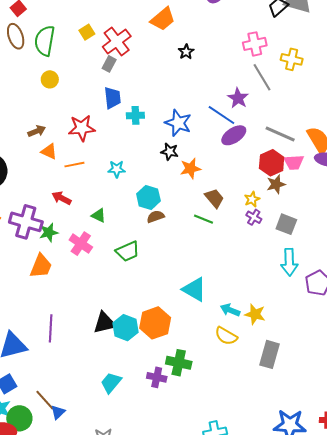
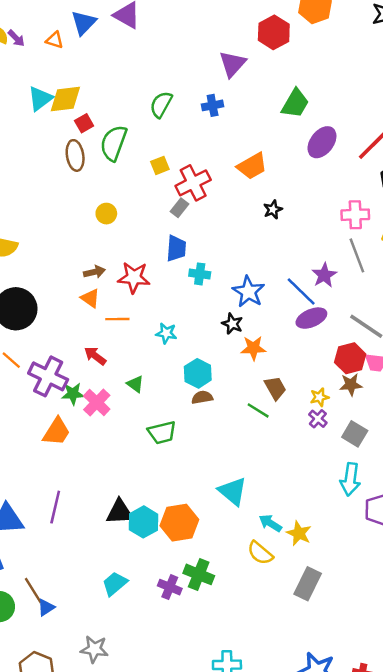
green semicircle: (45, 41) -> (114, 143), moved
brown arrow: (37, 131) -> (94, 272), moved
pink cross: (81, 244) -> (97, 403), moved

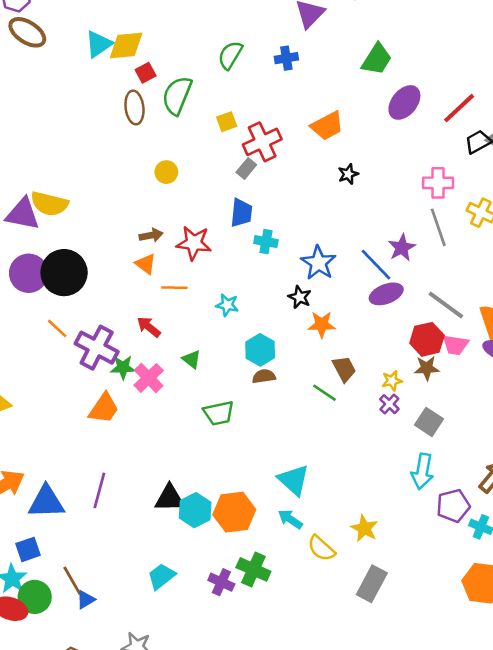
cyan arrow: (270, 523) -> (290, 519), moved

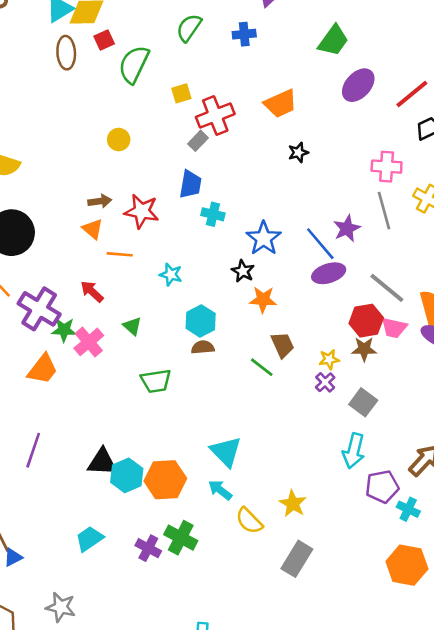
brown ellipse: (134, 108) -> (66, 53), moved

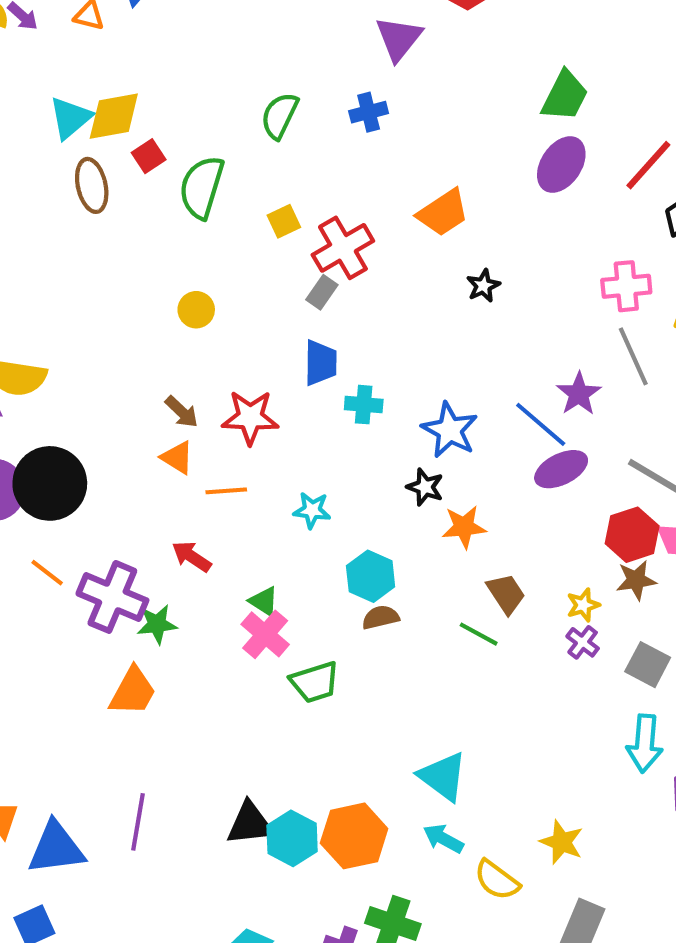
green trapezoid: (333, 41) -> (565, 96), moved
brown arrow: (100, 201) -> (182, 412), turned 60
pink cross: (89, 342) -> (265, 634), moved

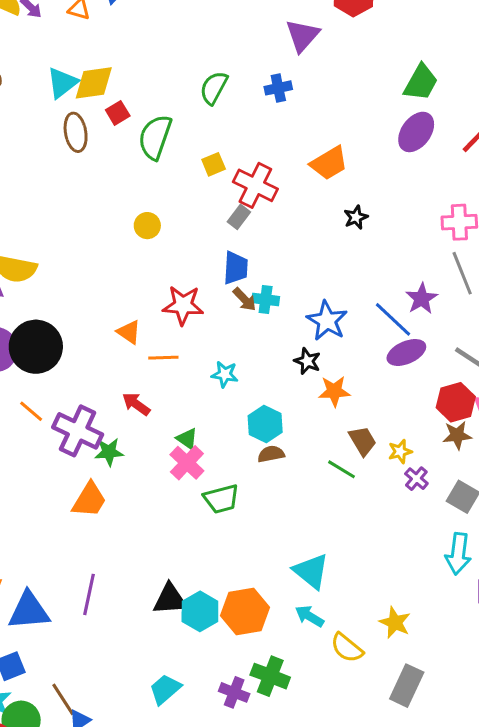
red cross: (343, 248) -> (255, 185), turned -36
brown arrow: (182, 412) -> (245, 299), moved
yellow star: (583, 605) -> (400, 451), moved

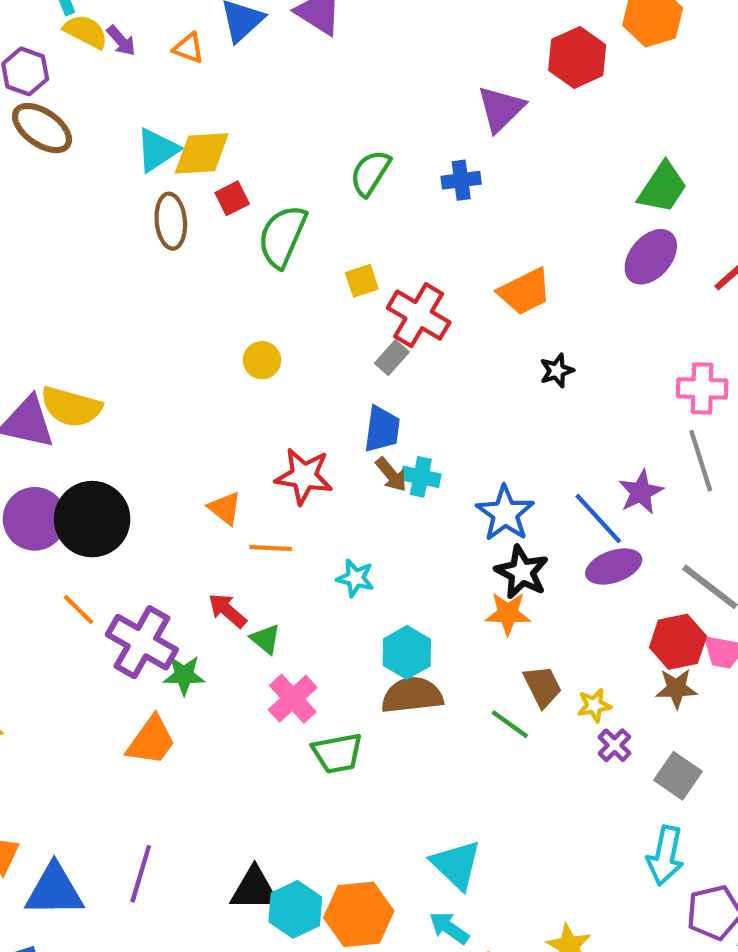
black star: (307, 361) -> (522, 572), moved, size x1.4
green triangle: (187, 439) -> (266, 639), moved
brown semicircle: (271, 454) -> (412, 695), size x1.6

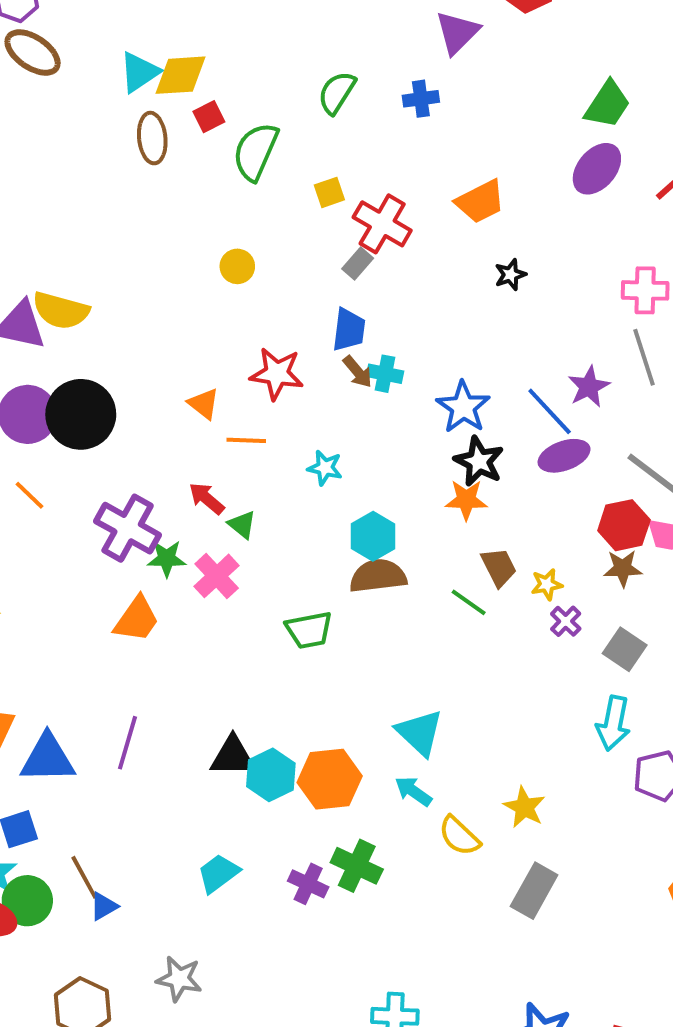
orange line: (79, 609) -> (30, 495), moved
pink cross: (293, 699) -> (217, 576), moved

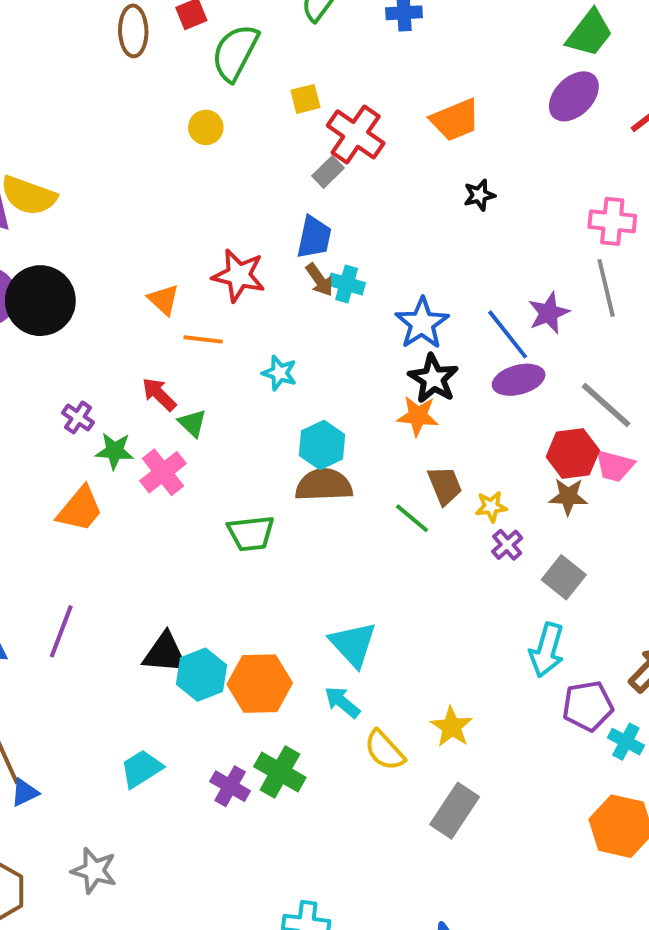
yellow circle: (237, 266) -> (206, 127), moved
purple cross: (128, 528) -> (78, 418), size x0.5

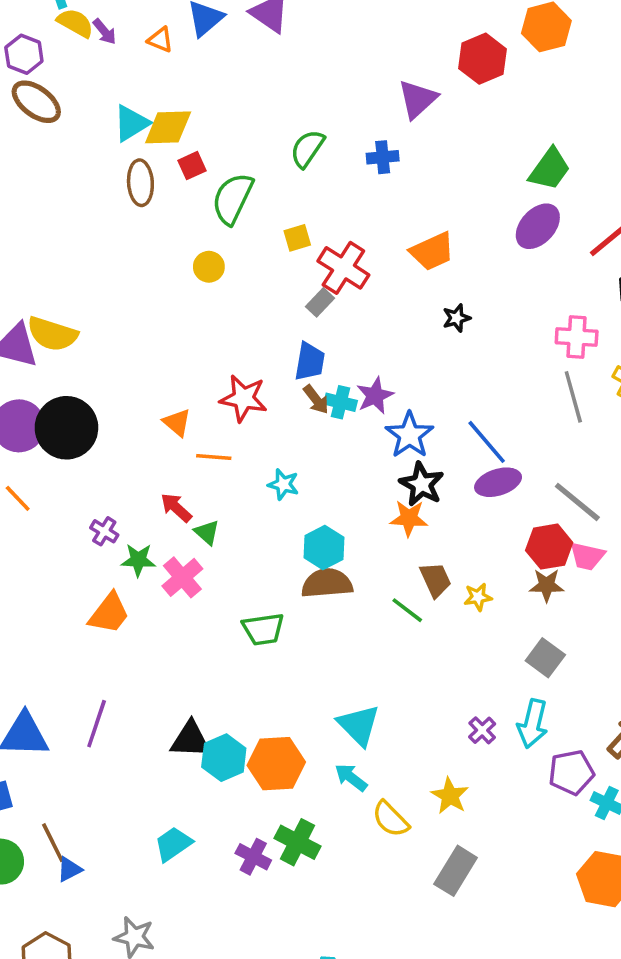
purple star: (549, 313) -> (375, 396), moved
purple cross: (507, 545) -> (482, 730), moved

